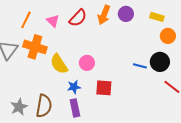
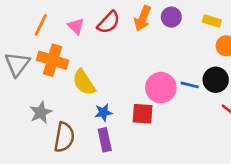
pink circle: (87, 63) -> (161, 88), moved, size x1.5
gray star: (19, 107) -> (41, 112), moved

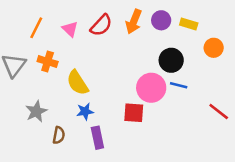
yellow rectangle: (212, 21) -> (189, 24), moved
orange cross: (52, 60) -> (48, 62), size x0.7
black circle: (216, 80) -> (171, 60), moved
blue star: (103, 112) -> (85, 111), moved
brown semicircle: (64, 137) -> (59, 135), size x0.6

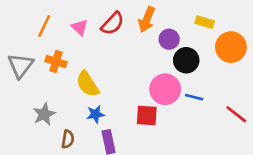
purple circle: (161, 20) -> (169, 39), moved
orange circle: (214, 48) -> (231, 47), size x1.5
blue line: (179, 85) -> (194, 97), moved

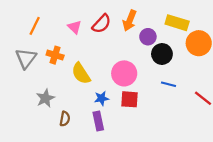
yellow rectangle: (205, 22) -> (177, 23), size x1.5
orange line: (44, 26) -> (35, 26), moved
pink circle: (165, 89) -> (124, 73), moved
blue star: (95, 114) -> (102, 98), moved

